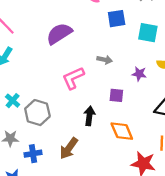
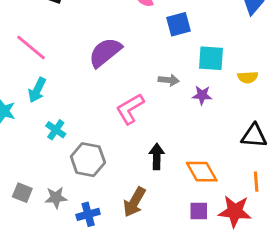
cyan square: (148, 33) -> (211, 58), moved
purple star: (139, 74) -> (202, 95), moved
purple square: (116, 95) -> (199, 211), moved
cyan cross: (13, 101) -> (56, 130), moved

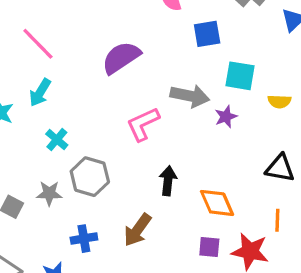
gray arrow: (169, 80) -> (190, 96), size x1.6
purple star: (202, 95) -> (226, 117), turned -30
gray star: (56, 198) -> (49, 193), moved

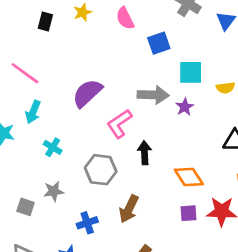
purple semicircle: (121, 58) -> (87, 93), moved
gray hexagon: (90, 177) -> (101, 170), moved
black arrow: (168, 181) -> (144, 153), moved

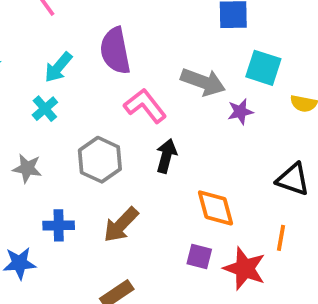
purple semicircle: (87, 93) -> (115, 51), turned -76
cyan arrow: (33, 112) -> (58, 67), moved
pink L-shape: (119, 124) -> (145, 106), turned 68

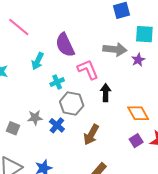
pink L-shape: (145, 106) -> (88, 70), turned 30
cyan cross: (45, 109) -> (57, 82), moved, turned 32
blue cross: (59, 225) -> (57, 125), moved, turned -35
purple square: (199, 256) -> (136, 141), turned -32

